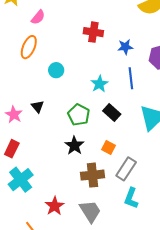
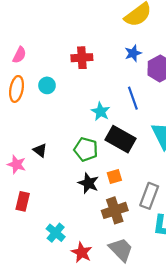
blue star: (125, 47) -> (133, 53), moved
cyan circle: (56, 70) -> (47, 85), moved
black rectangle: (112, 112) -> (120, 139), size x1.5
orange square: (109, 147) -> (114, 177), moved, turned -32
cyan cross: (21, 180) -> (56, 233), moved, size x0.7

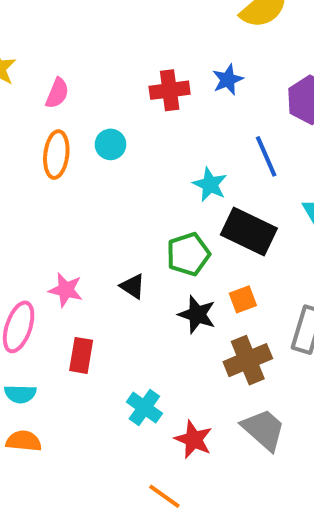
blue star: (133, 53) -> (228, 80), moved
green pentagon: (86, 149) -> (188, 254), turned -30
black triangle: (40, 150) -> (133, 286), moved

